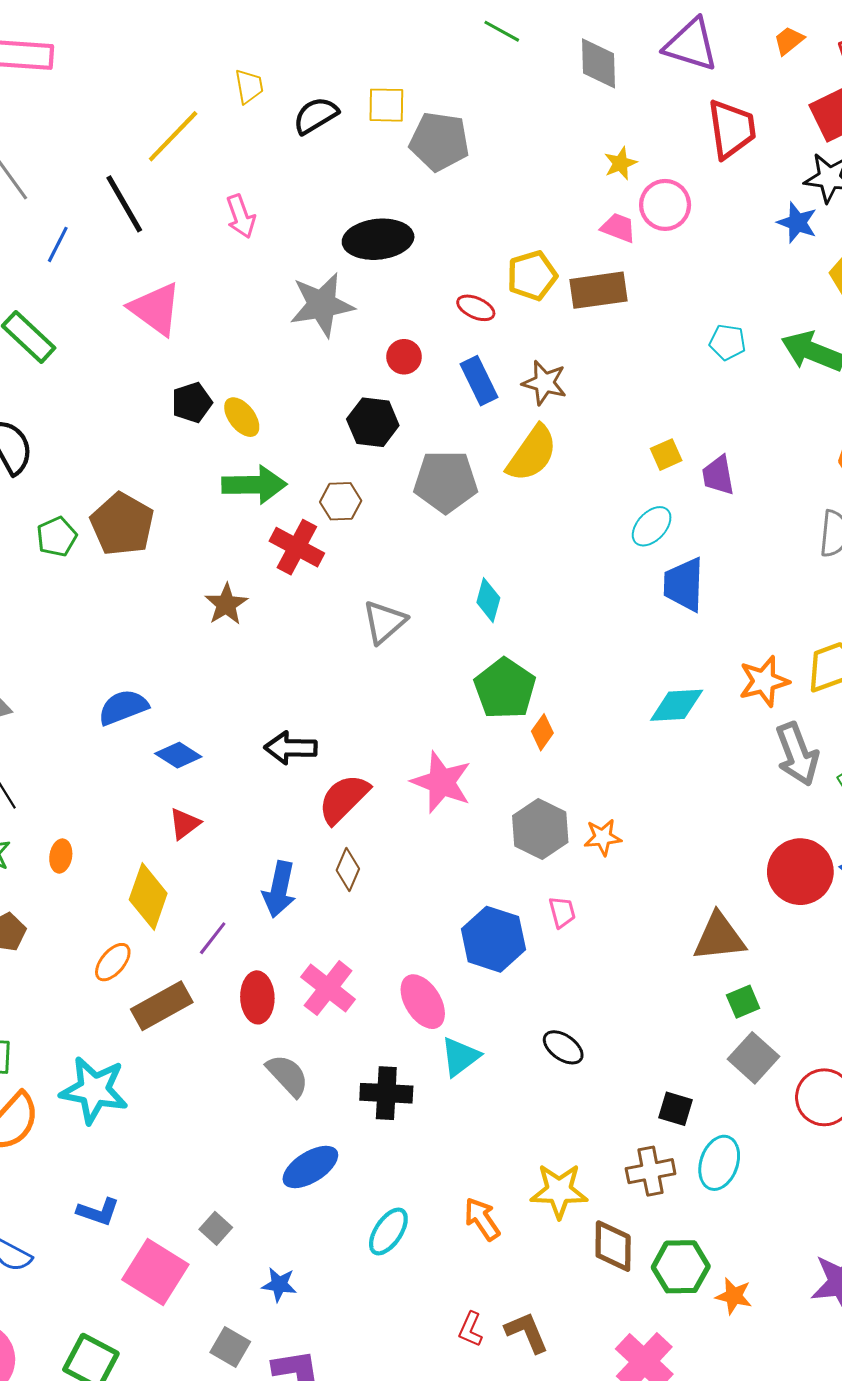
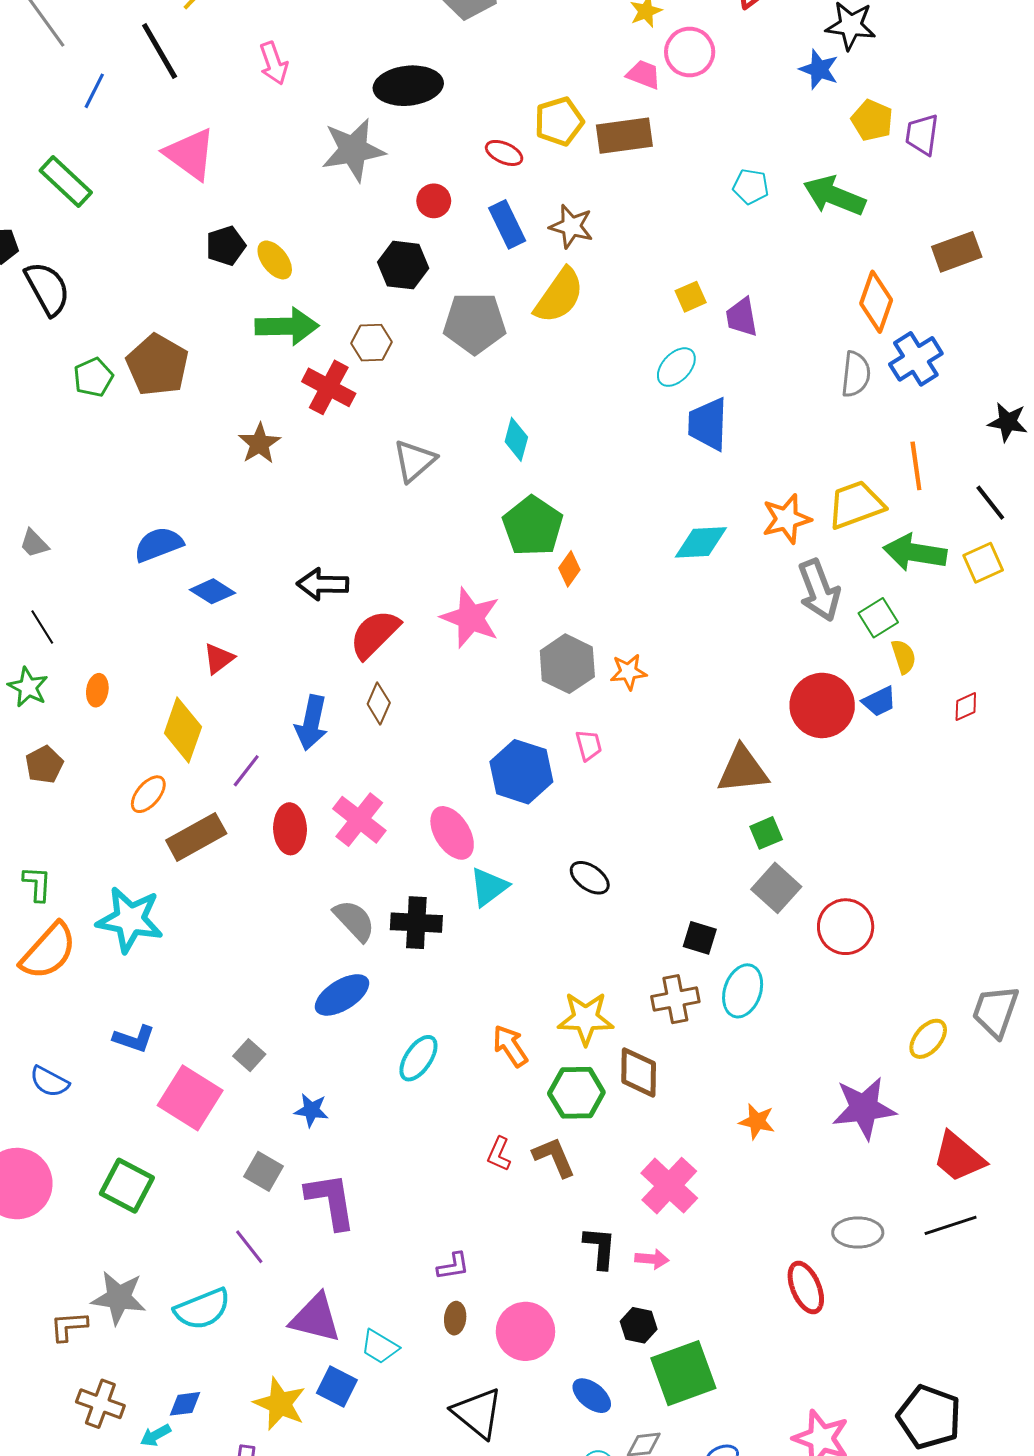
gray semicircle: (288, 1075) -> (354, 921), moved
green hexagon: (681, 1267) -> (576, 1093), moved

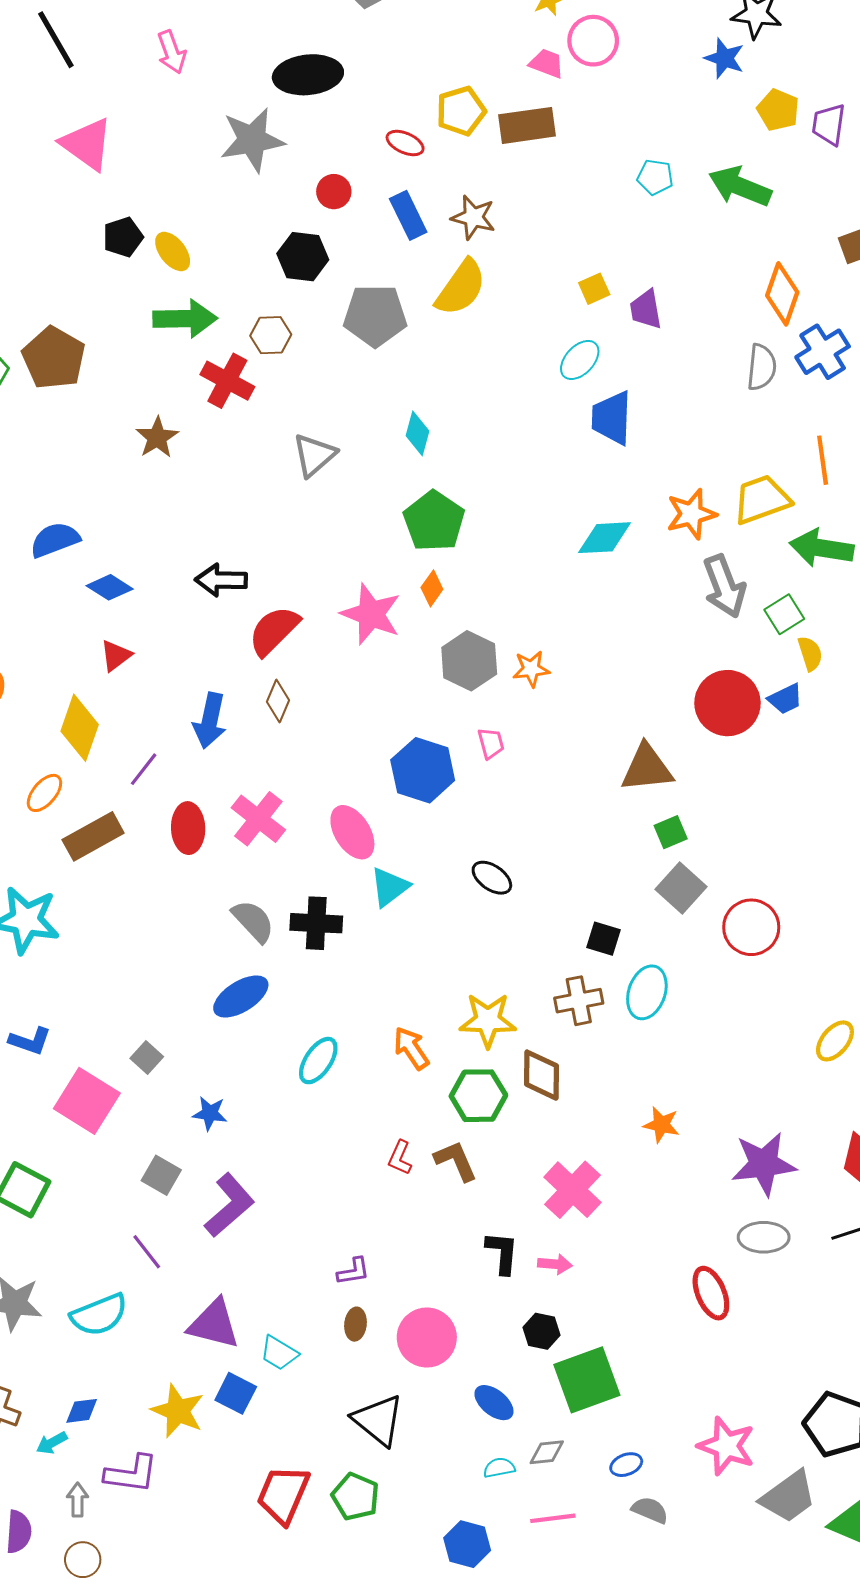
orange diamond: (569, 569) -> (432, 588), moved
purple star: (864, 1108) -> (764, 1164), moved
purple L-shape: (331, 1201) -> (229, 1205), turned 58

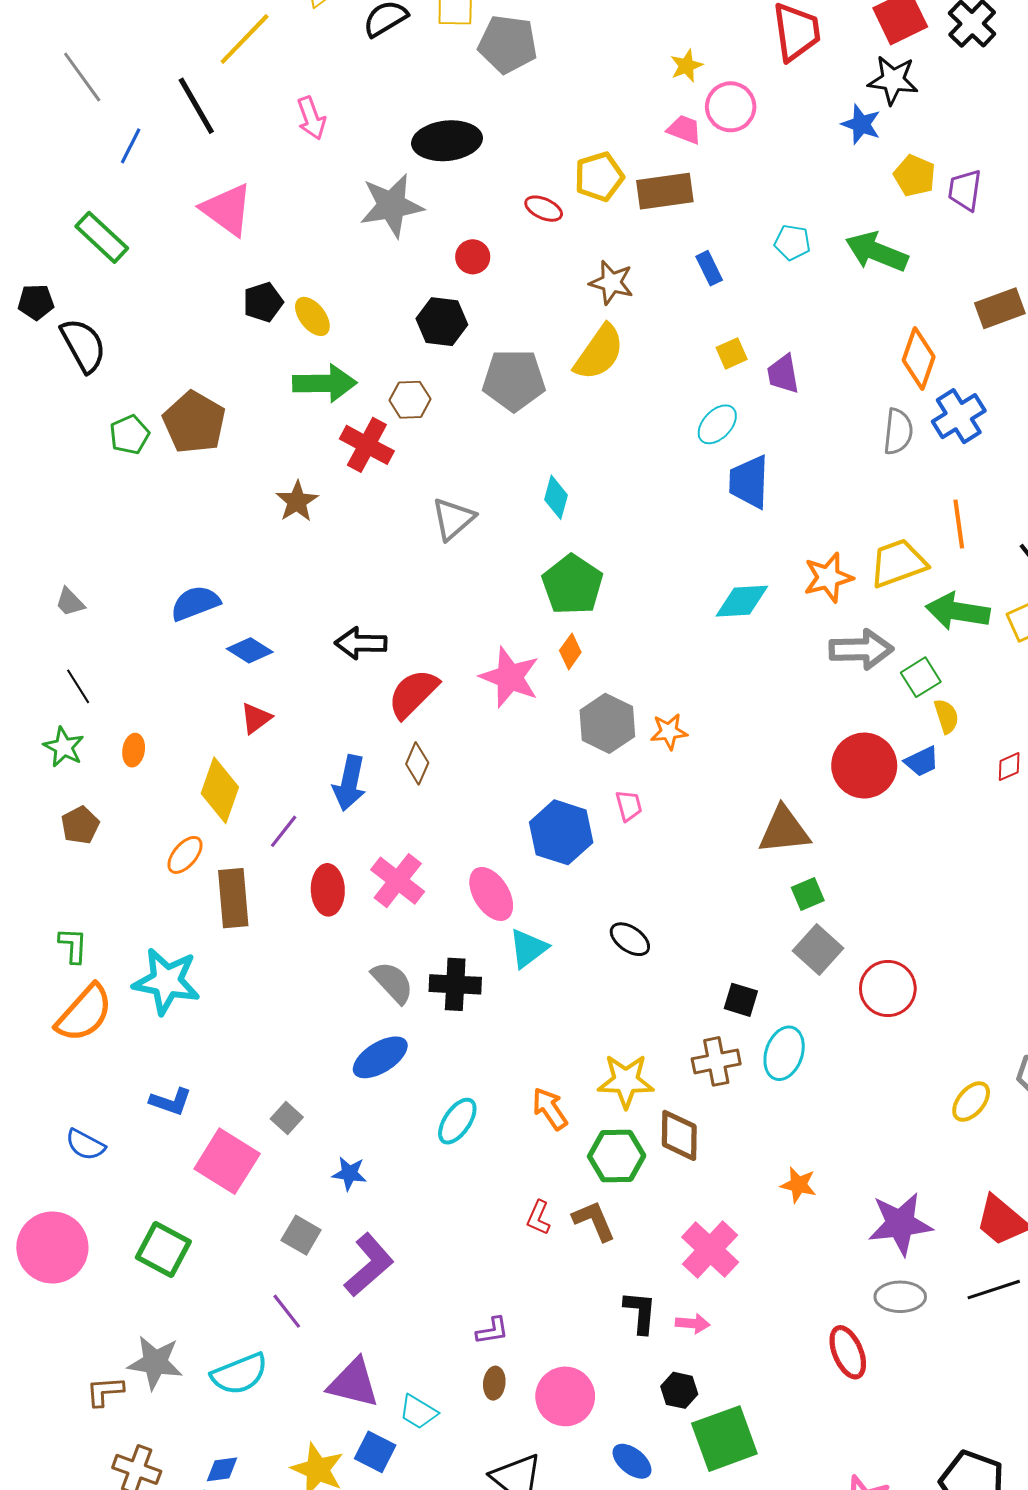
blue rectangle: (408, 215) -> (709, 268), moved, size x0.7
gray arrow: (724, 586) -> (861, 649), turned -70
brown rectangle: (93, 836) -> (233, 898), turned -66

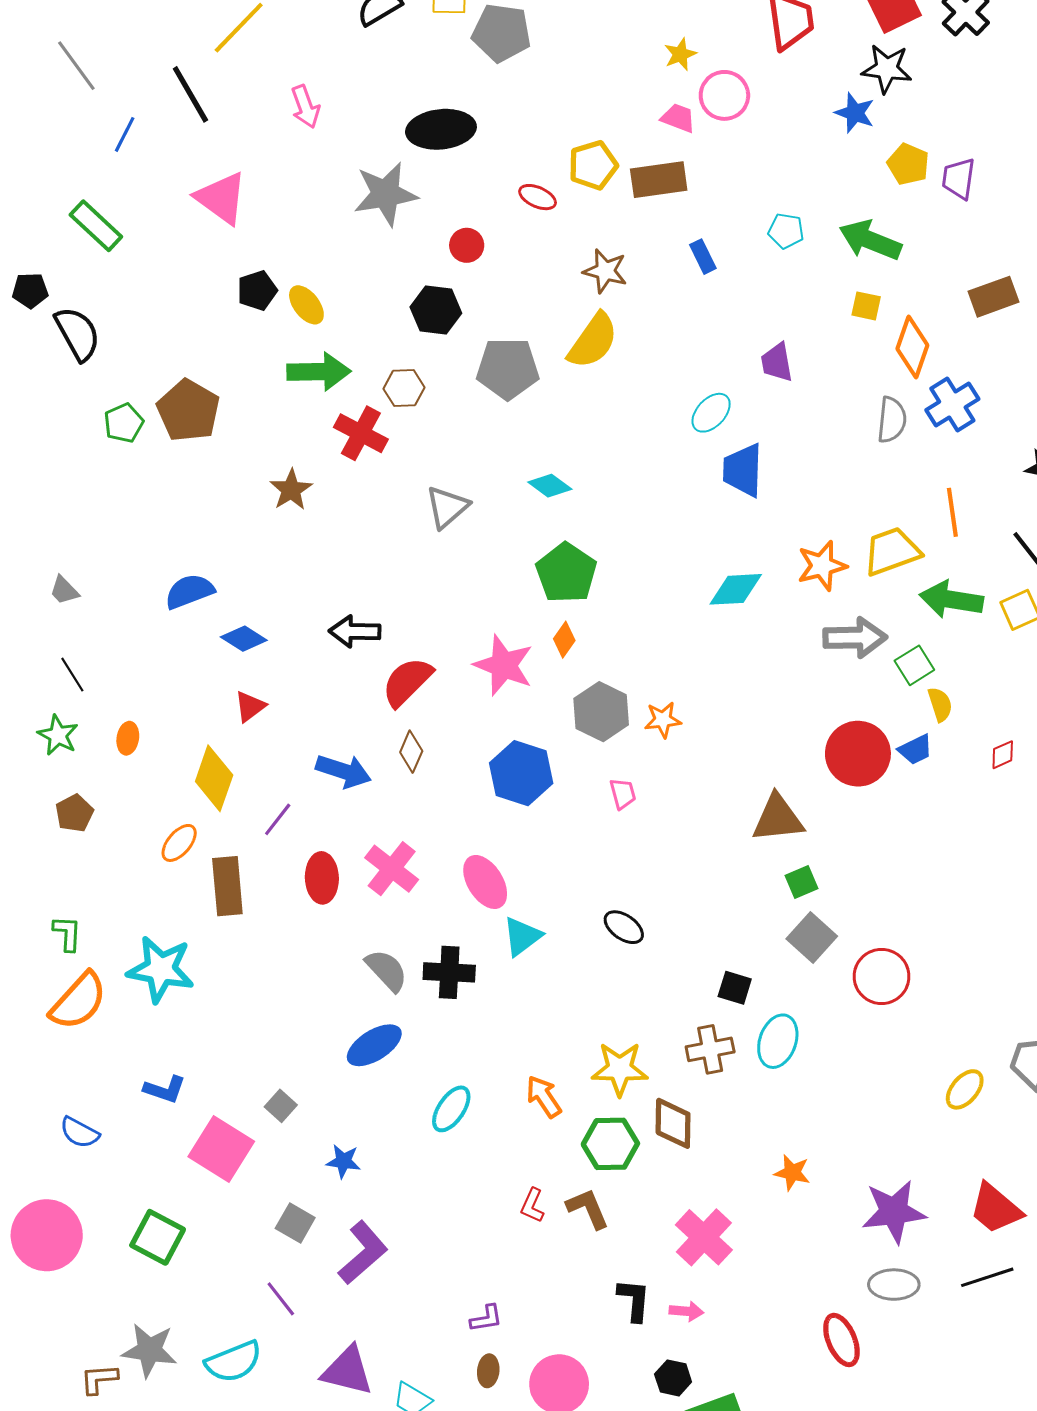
yellow square: (732, 353) -> (866, 306), moved, turned 36
cyan diamond: (556, 497) -> (550, 486), turned -69
blue arrow: (349, 783) -> (343, 771), turned -84
blue hexagon: (561, 832) -> (521, 773), moved

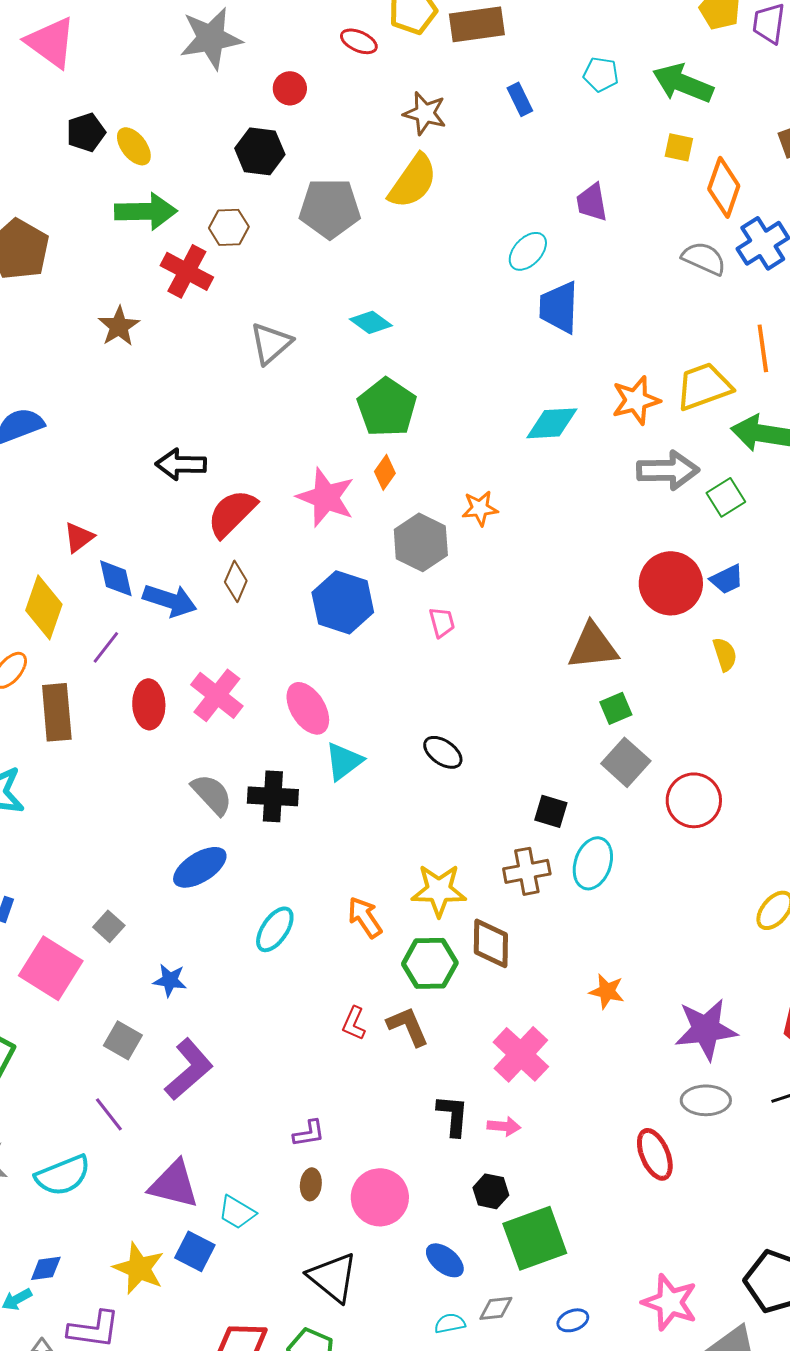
gray semicircle: (892, 420) -> (704, 258), turned -72
blue diamond: (244, 639) -> (116, 578), moved, turned 45
yellow semicircle: (940, 704) -> (725, 654), moved
orange star: (663, 720) -> (480, 508), moved

